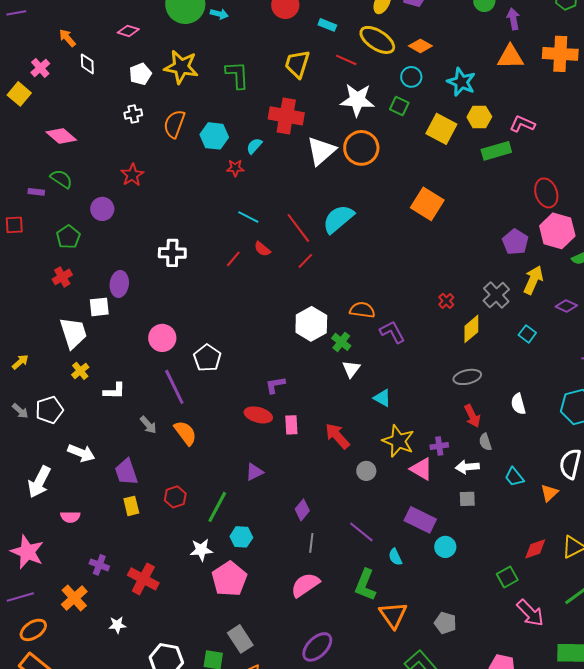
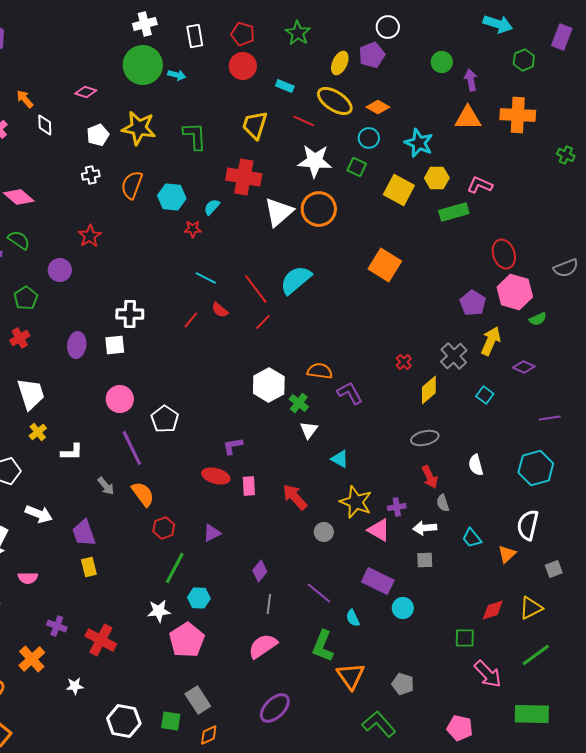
white square: (99, 307) -> (115, 345), moved
red hexagon: (175, 497) -> (164, 528), moved
green square: (507, 577) -> (465, 638), turned 30

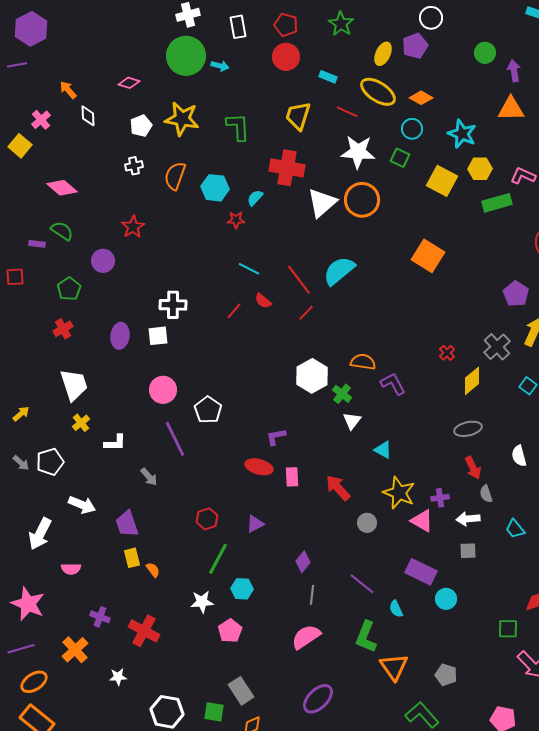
orange semicircle: (143, 494) -> (153, 570), moved, size x0.6
pink pentagon: (187, 640) -> (230, 631), size x0.7

